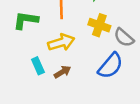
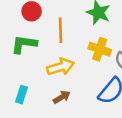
cyan rectangle: (38, 66) -> (21, 95), moved, turned 42

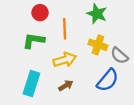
cyan rectangle: (21, 95) -> (31, 83), size x1.6

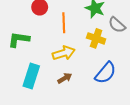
green L-shape: (34, 41) -> (19, 39), moved
gray semicircle: (119, 56) -> (117, 25), moved

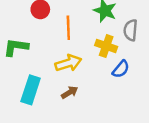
gray semicircle: (117, 25) -> (131, 30), turned 54
blue semicircle: (105, 73) -> (121, 69), moved, size x0.7

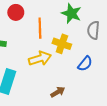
yellow cross: (106, 46) -> (62, 44), moved
brown arrow: (70, 92) -> (58, 92), moved

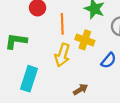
yellow arrow: (40, 58) -> (62, 55), turned 125

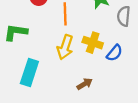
yellow cross: (85, 40) -> (93, 43), moved

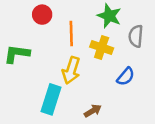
yellow cross: (93, 43) -> (102, 47), moved
cyan rectangle: (29, 72) -> (51, 99), moved

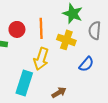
red circle: (42, 15) -> (17, 29), moved

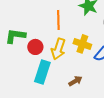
red circle: (17, 29) -> (35, 47), moved
yellow cross: (66, 40) -> (82, 44), moved

